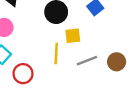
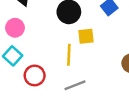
gray line: (87, 61) -> (75, 85), moved

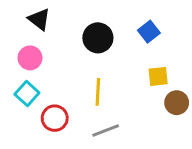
yellow square: (86, 36) -> (158, 76), moved

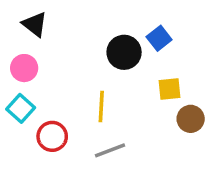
black circle: (98, 38) -> (124, 52), moved

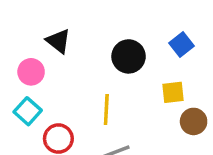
black triangle: (35, 24) -> (58, 41), moved
blue square: (159, 38) -> (182, 44), moved

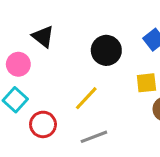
yellow line: (106, 109) -> (86, 98), turned 40

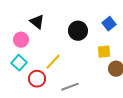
yellow line: (86, 98) -> (53, 62), moved

